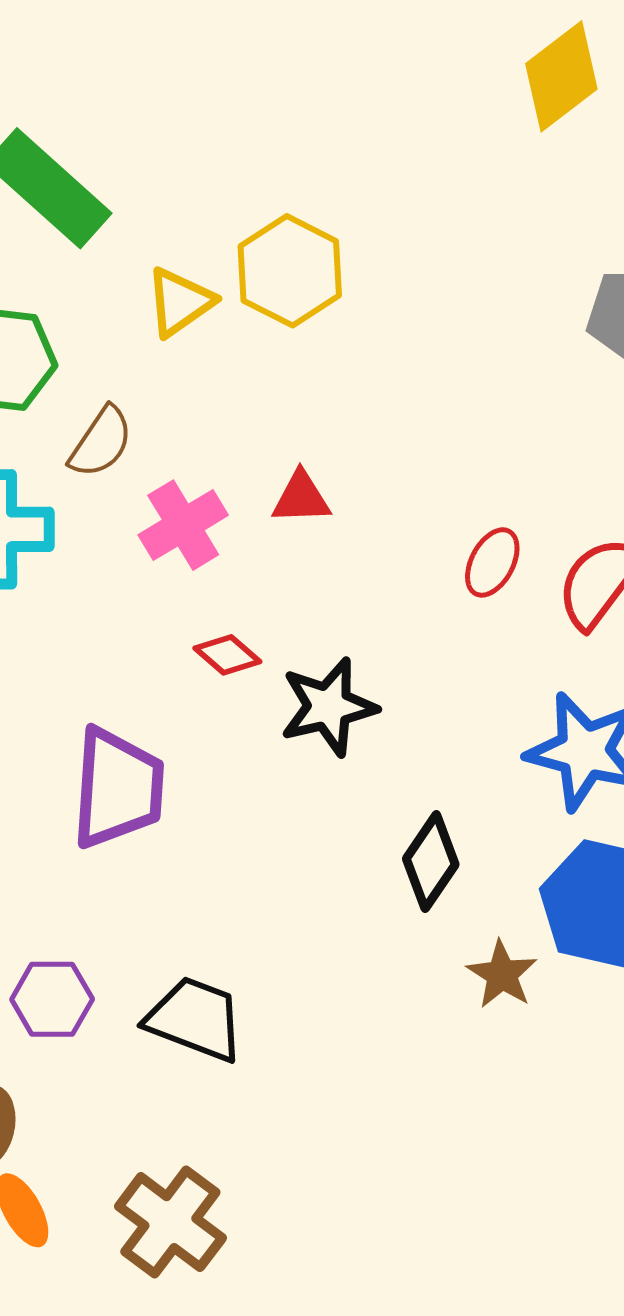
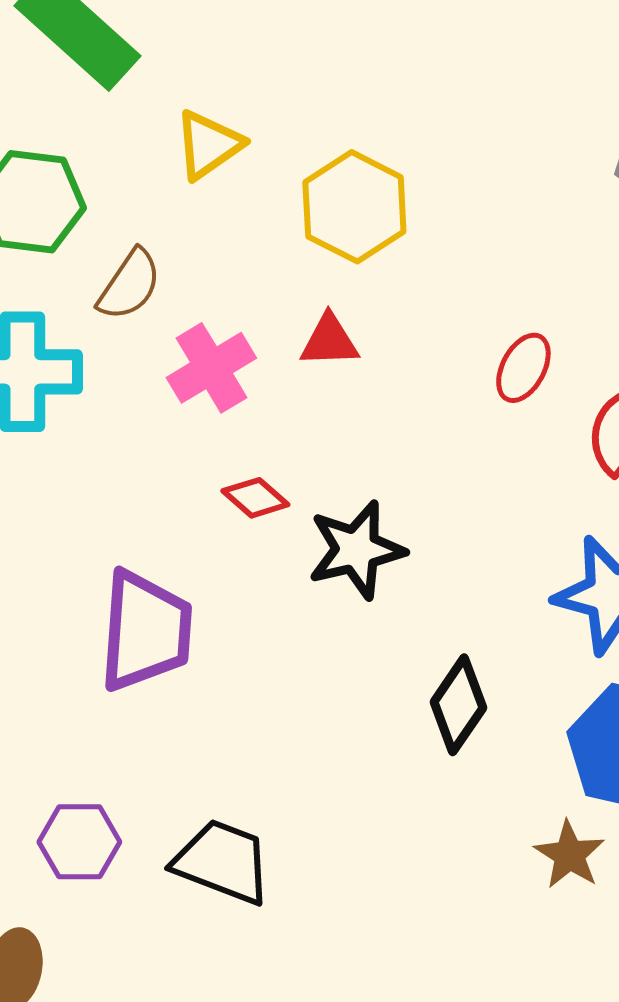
yellow hexagon: (290, 271) -> (354, 207), moved
red ellipse: (492, 562) -> (523, 368), moved
brown star: (502, 974) -> (569, 855), moved

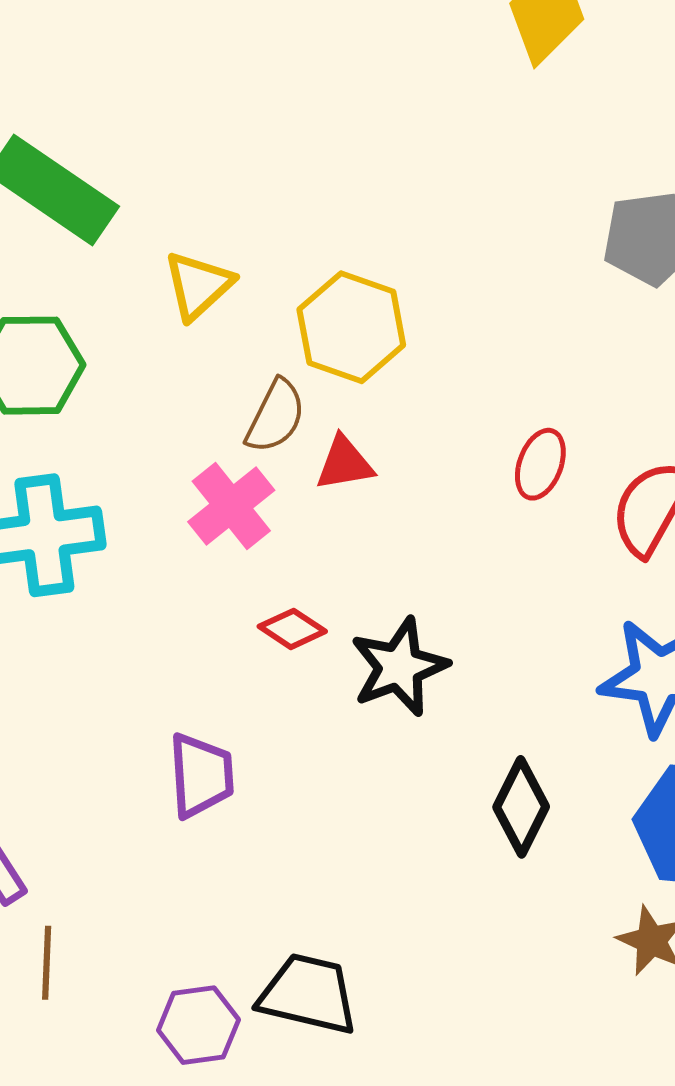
brown semicircle: (129, 285) -> (276, 416), moved
purple trapezoid: (145, 631) -> (201, 775), size x0.7
purple hexagon: (79, 842) -> (198, 1025), moved

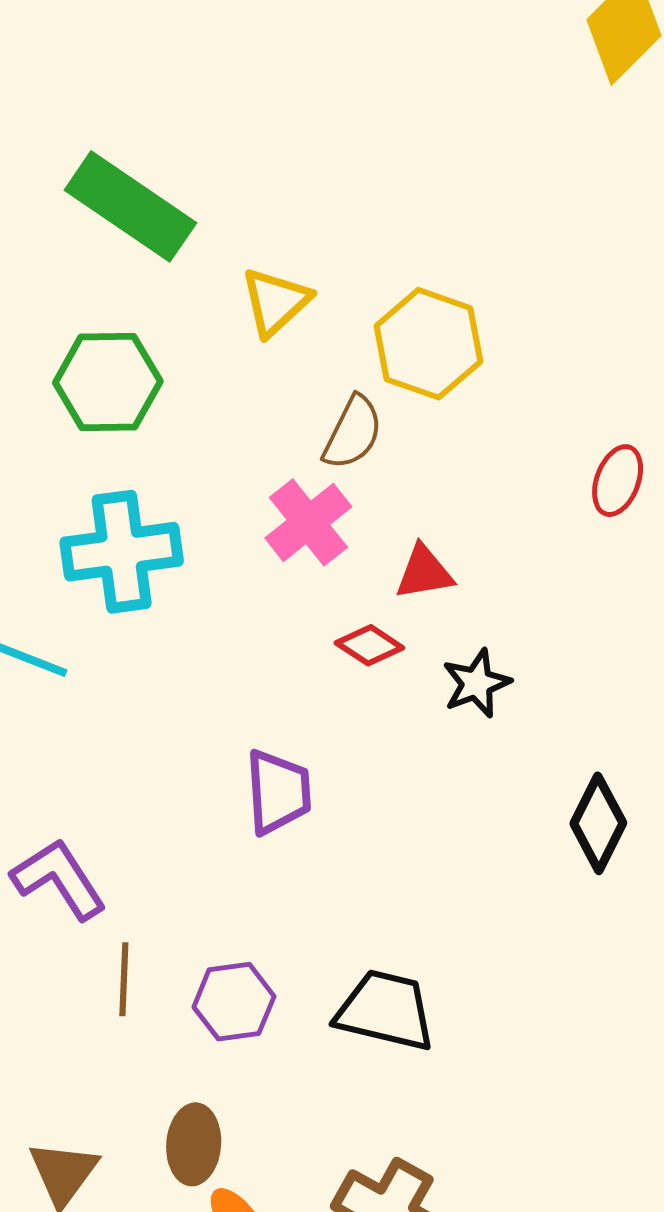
red triangle: (344, 463) -> (424, 572), moved
black star: (399, 667) -> (476, 683), size x0.7
purple hexagon: (198, 1025) -> (234, 1002), moved

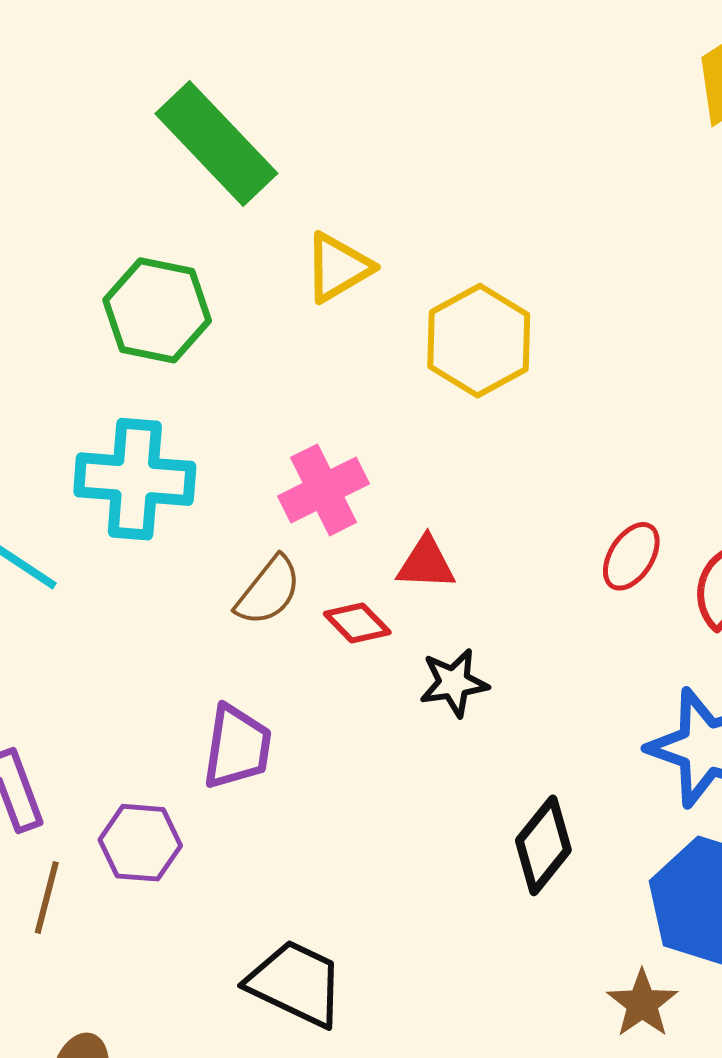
brown semicircle: (353, 433) -> (268, 591), moved
red ellipse: (618, 481) -> (631, 556), moved
purple hexagon: (234, 1002) -> (140, 843), moved

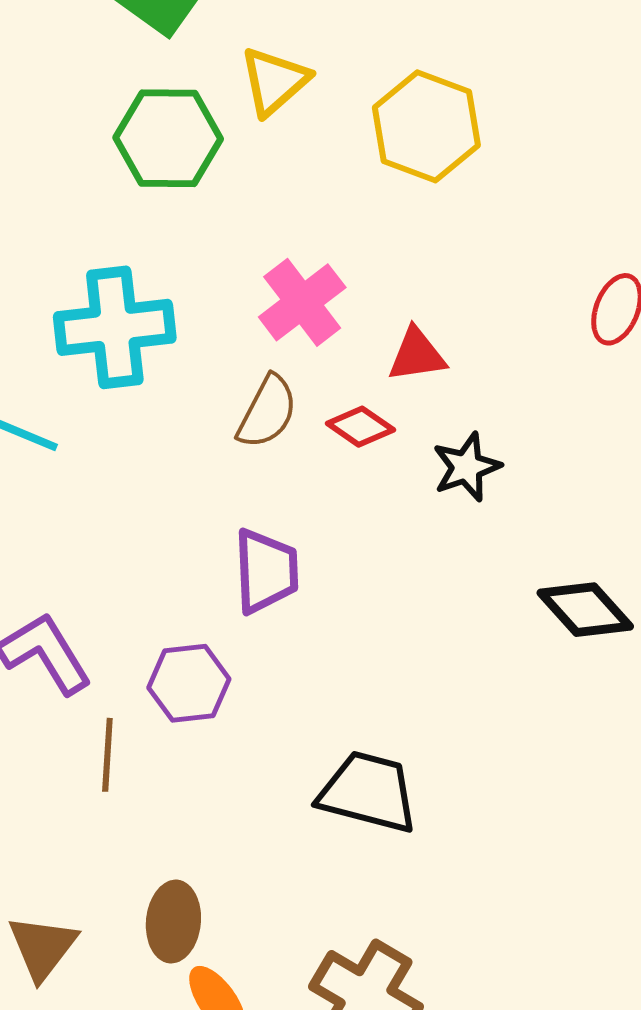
green hexagon: (157, 310) -> (168, 138), moved
black diamond: (543, 845) -> (585, 610), turned -70

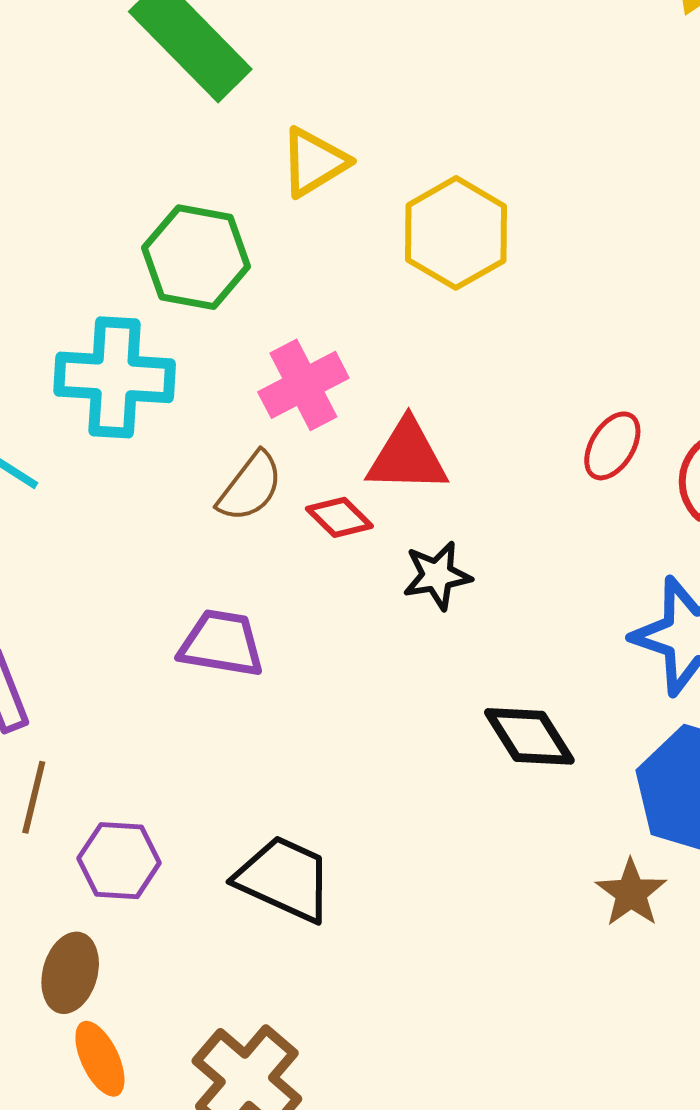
green hexagon: (168, 138) -> (196, 257), moved
red triangle: (417, 355) -> (407, 456), size x1.4
purple trapezoid: (266, 571) -> (222, 643), turned -88
purple hexagon: (189, 683) -> (119, 861), moved

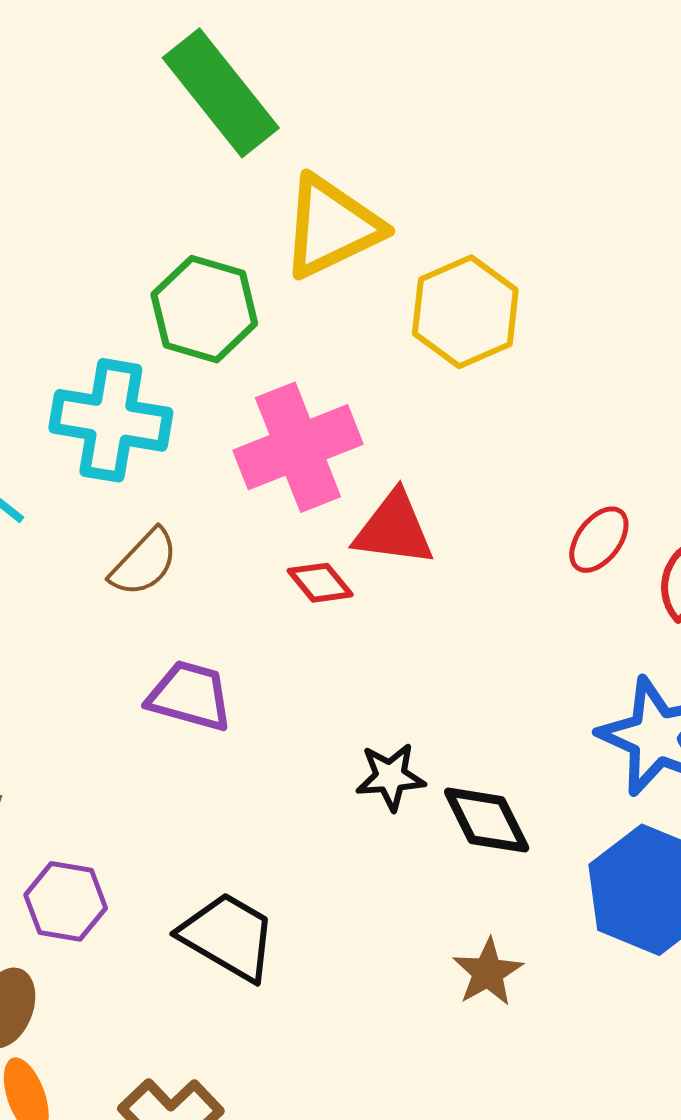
yellow triangle: (314, 162) -> (331, 227), size x1.5
pink cross: (303, 385) -> (298, 447), size x1.4
brown semicircle: (250, 487) -> (144, 563), moved
black star: (437, 575) -> (390, 777), moved
brown star: (631, 893) -> (488, 972), moved

